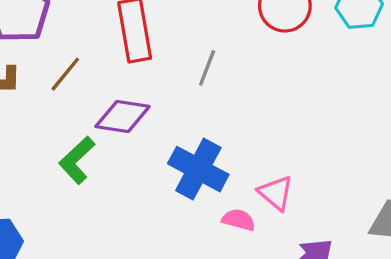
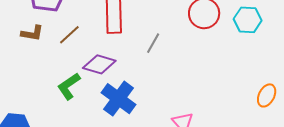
blue cross: (198, 169) -> (119, 99), moved

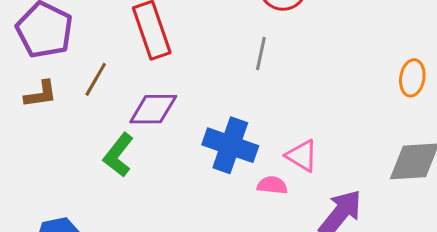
gray line: (153, 43) -> (261, 53), moved
blue cross: (119, 99) -> (230, 145), moved

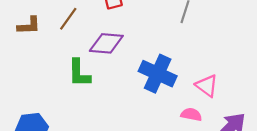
green L-shape: (118, 155) -> (79, 73), turned -44
pink semicircle: (272, 185) -> (191, 115), moved

